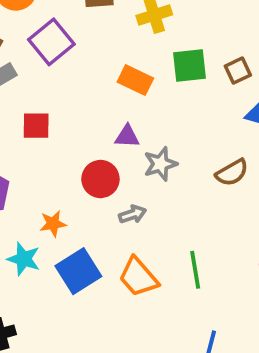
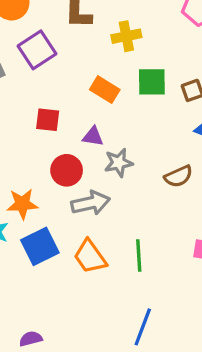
red square: (36, 126) -> (48, 120), moved
gray arrow: (132, 214) -> (91, 203), size x1.6
orange star: (53, 224) -> (22, 204), size x1.4

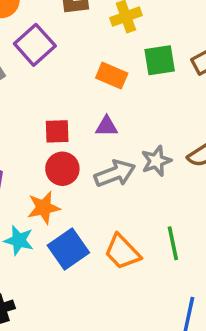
red square: (48, 120) -> (57, 131), moved
gray star: (119, 163) -> (156, 161), moved
red circle: (67, 170) -> (62, 169), moved
gray arrow: (91, 203) -> (115, 174), moved

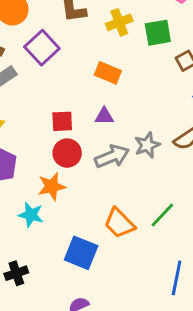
green square: (160, 60) -> (158, 33), moved
green line: (173, 243) -> (162, 215), turned 56
blue square: (68, 249) -> (81, 253), moved, turned -32

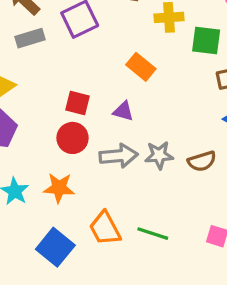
orange star: (52, 186) -> (59, 188), moved
green line: (162, 215) -> (153, 234), turned 48

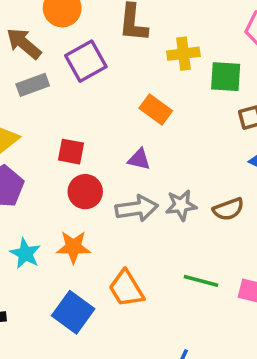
red square: (77, 103) -> (71, 152), moved
green line: (153, 234) -> (201, 281), moved

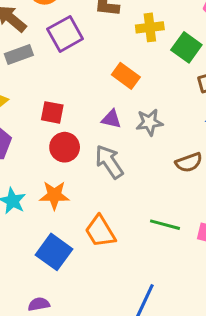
green square: (226, 77) -> (186, 47), turned 32
gray star: (181, 205) -> (149, 122), moved
gray arrow: (137, 208) -> (109, 162), turned -116

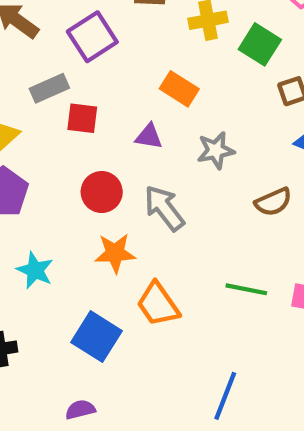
gray rectangle: (19, 54) -> (49, 88), moved
red square: (52, 112) -> (82, 118), moved
purple triangle: (111, 119) -> (149, 136), moved
orange star: (54, 195) -> (115, 253), moved

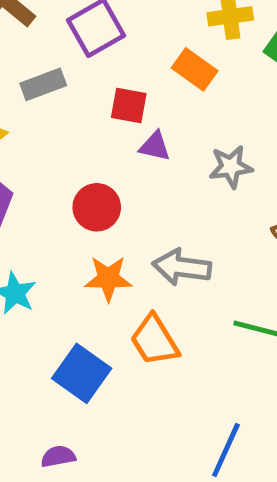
orange rectangle: (179, 89) -> (195, 69), moved
red square: (82, 118) -> (129, 106), moved
gray arrow: (164, 208) -> (182, 267), moved, turned -48

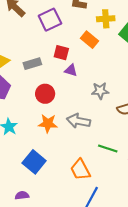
gray rectangle: (43, 84) -> (32, 64), moved
gray star: (231, 167) -> (100, 91), moved
orange trapezoid: (154, 340) -> (80, 170), moved

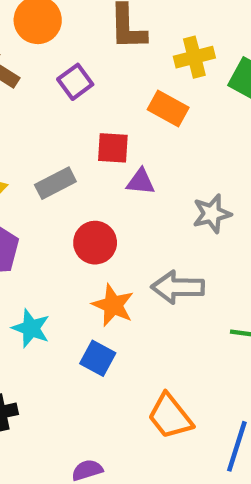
purple square: (50, 20) -> (75, 82), size x0.7
orange star: (48, 123) -> (113, 305), turned 30
blue square: (34, 162) -> (98, 358), moved, size x0.7
orange trapezoid: (80, 170) -> (170, 416), moved

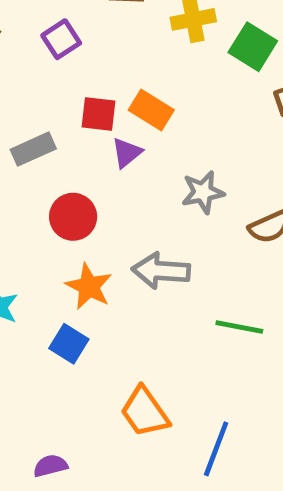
orange rectangle: (168, 108) -> (151, 110), moved
purple triangle: (141, 182) -> (127, 153), turned -48

